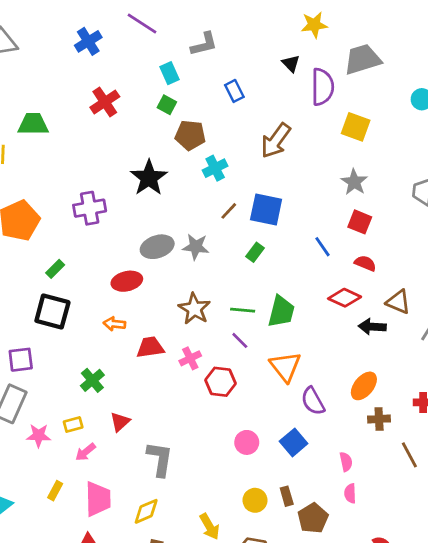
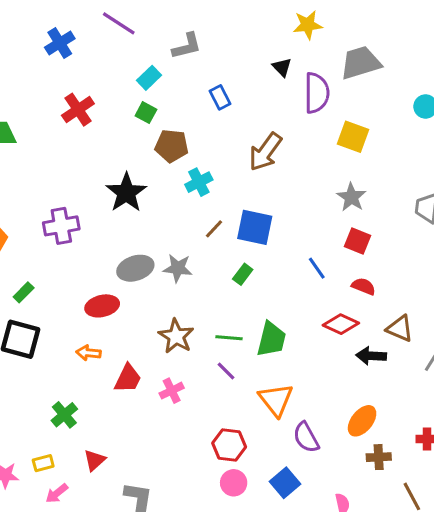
cyan rectangle: (170, 73) -> (149, 78), turned 70
red trapezoid: (150, 347) -> (128, 379), turned 124
red hexagon: (221, 382) -> (229, 445), moved

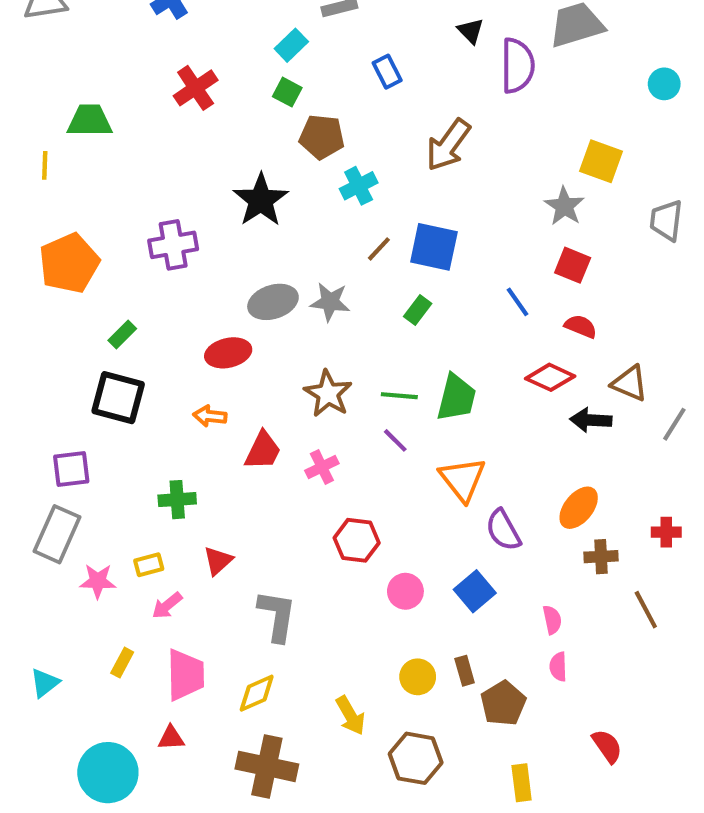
yellow square: (353, 137) -> (601, 161), moved
green cross: (64, 415) -> (177, 500), turned 36
red hexagon: (229, 445) -> (357, 540), moved

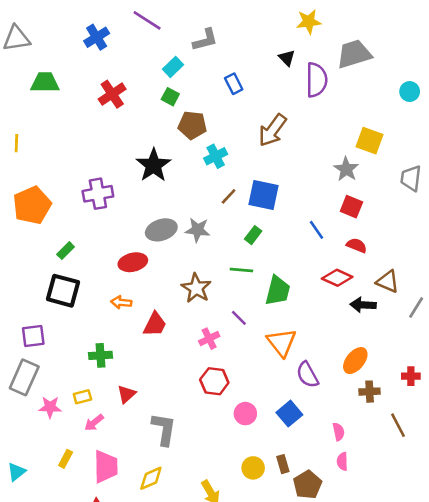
green trapezoid: (90, 121) -> (45, 82), moved
green line: (399, 396) -> (241, 270), moved
pink cross: (322, 467) -> (209, 339), moved

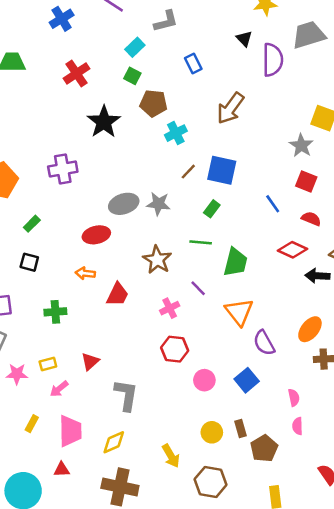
black star: (154, 165) -> (104, 122), moved
black square: (63, 291) -> (29, 262), size x0.6
green cross: (100, 355) -> (55, 312), moved

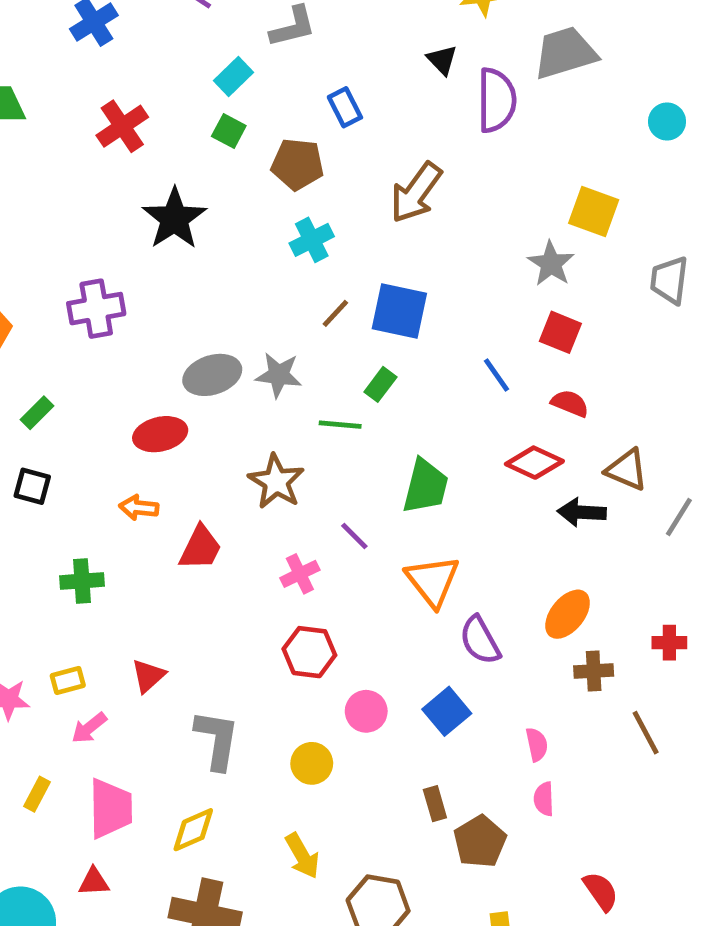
brown pentagon: (153, 103) -> (298, 164), moved
green line: (201, 242) -> (340, 425), moved
yellow circle: (212, 432) -> (312, 763), moved

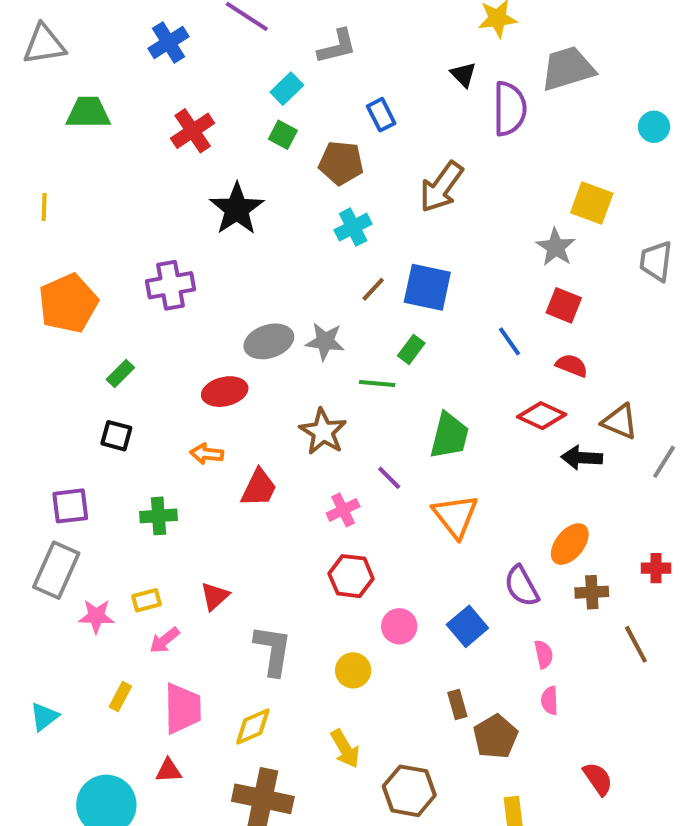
purple semicircle: (480, 640) -> (522, 586), moved

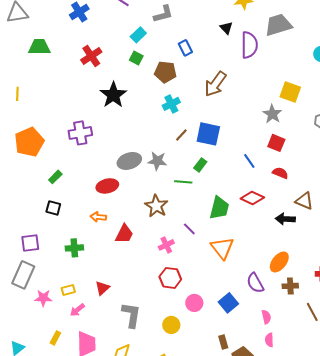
red diamond: (542, 416) -> (252, 198), moved

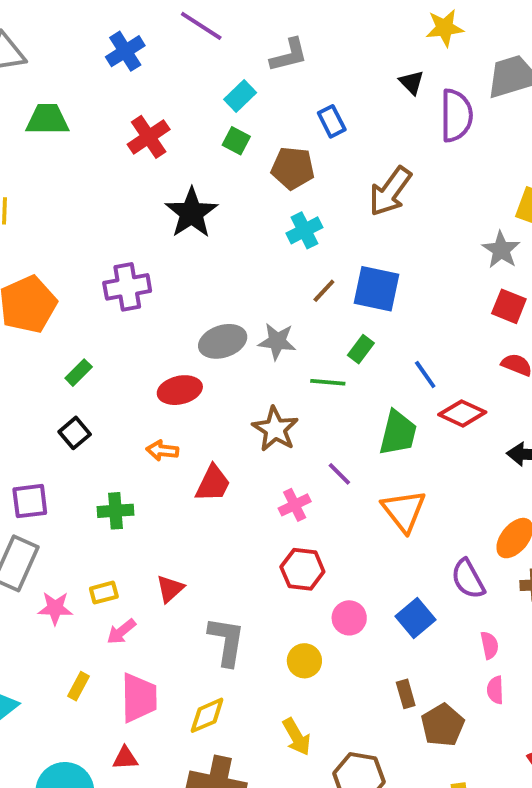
blue line: (249, 161) -> (425, 374), moved
black square: (53, 208) -> (75, 433), turned 35

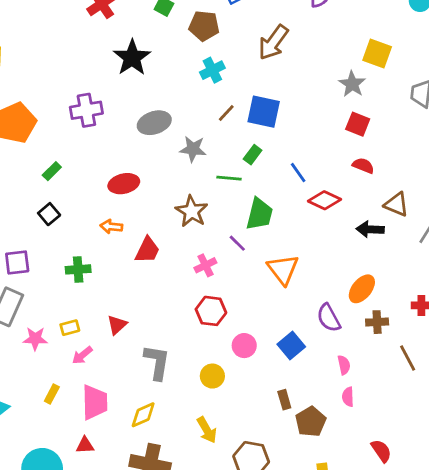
gray ellipse: (223, 341) -> (154, 123), moved
green trapezoid: (398, 433) -> (259, 214), moved

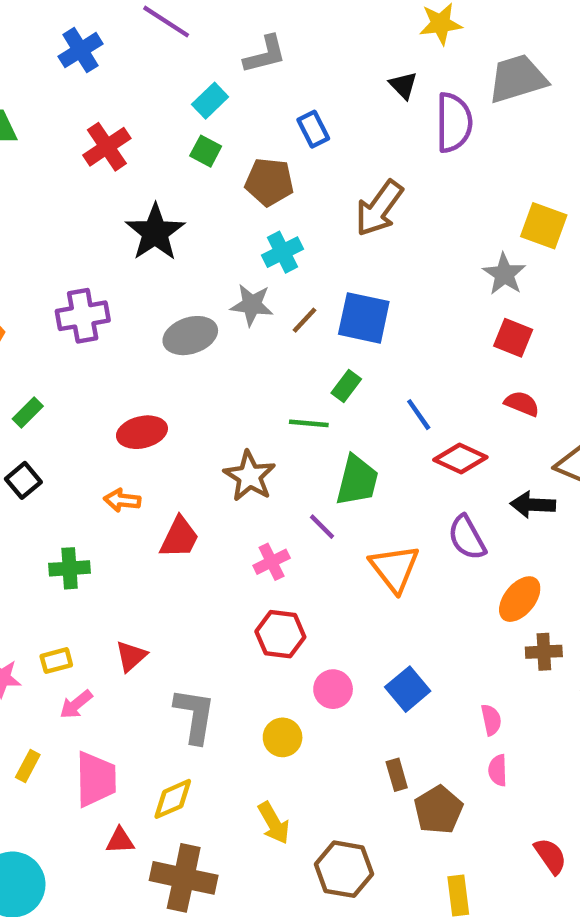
gray star: (193, 149) -> (252, 305), moved
purple semicircle: (329, 318) -> (467, 538), moved
red triangle: (85, 445) -> (120, 841), moved

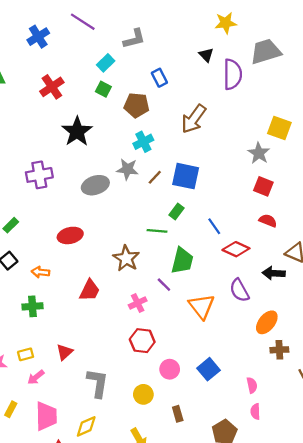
orange arrow: (122, 500) -> (40, 272), moved
brown rectangle: (397, 775) -> (178, 414), moved

